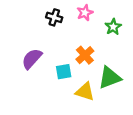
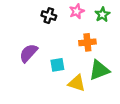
green star: (113, 27) -> (102, 14), moved
orange cross: (85, 55) -> (87, 42), moved, turned 35

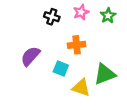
orange cross: (87, 42) -> (77, 45), moved
cyan square: (57, 65) -> (61, 69), turned 32

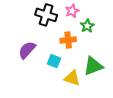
green star: (108, 16) -> (87, 26), moved
black cross: (52, 17) -> (46, 15), size x1.5

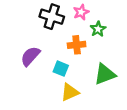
yellow triangle: (72, 78) -> (70, 92), moved, turned -42

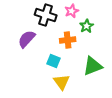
purple semicircle: (30, 56) -> (27, 39), moved
yellow triangle: (70, 92) -> (62, 82), turned -42

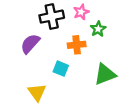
black cross: (46, 15) -> (52, 17), turned -30
yellow triangle: (62, 82) -> (37, 92), moved

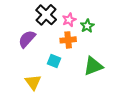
pink star: (81, 12) -> (69, 20), moved
black cross: (52, 17) -> (46, 15), turned -35

